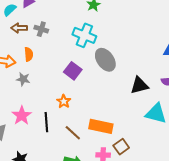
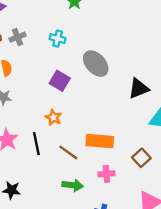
gray cross: (41, 29) -> (18, 37), turned -32
cyan cross: (84, 35) -> (58, 39), moved, size x0.6
brown square: (121, 147) -> (141, 158), moved

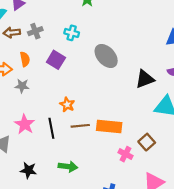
purple square: (60, 81) -> (56, 60), moved
brown line: (68, 152) -> (80, 126), moved, turned -42
pink cross: (106, 174) -> (125, 154), moved, turned 32
green arrow: (73, 185) -> (68, 167), moved

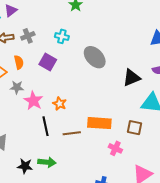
pink star: (25, 124) -> (33, 101), moved
brown line: (80, 126) -> (72, 133), moved
brown square: (147, 142) -> (135, 128), moved, turned -35
green arrow: (68, 167) -> (47, 162), moved

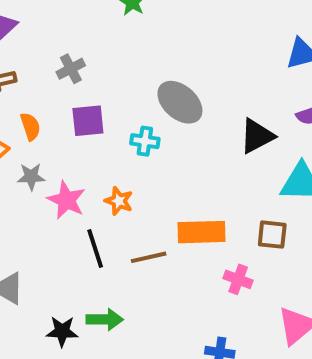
gray cross: (28, 36) -> (71, 69), moved
cyan cross: (62, 36) -> (145, 141), moved
purple square: (48, 62) -> (88, 121), turned -30

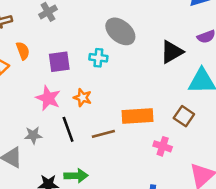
purple square: (88, 121) -> (59, 62), moved
gray star: (31, 177) -> (33, 135), moved
brown square: (272, 235) -> (184, 116), turned 30

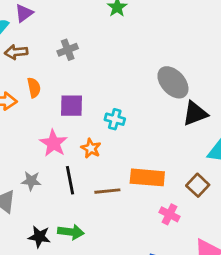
gray ellipse: (120, 31) -> (173, 82), moved
cyan cross: (98, 58) -> (115, 119), moved

